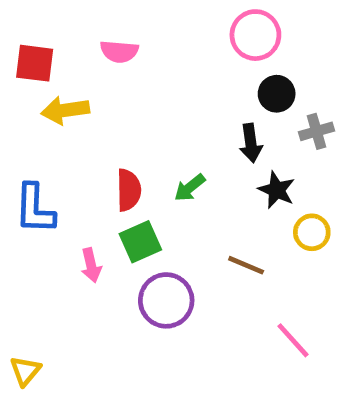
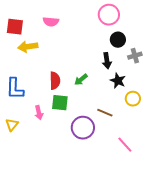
green square: (140, 242) -> (60, 103), turned 30
purple circle: (166, 300) -> (83, 128), moved
yellow triangle: (25, 371) -> (12, 125), moved

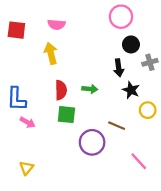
yellow arrow: (28, 47) -> (51, 53), moved, turned 84
green arrow: (81, 80) -> (90, 89), turned -136
pink arrow: (39, 113) -> (28, 122), moved, turned -48
yellow triangle: (12, 125) -> (26, 168), moved

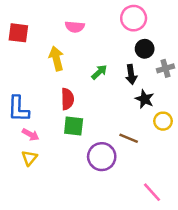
pink semicircle: (56, 24) -> (75, 27), moved
green arrow: (90, 89) -> (99, 72), moved, turned -48
pink line: (139, 161) -> (152, 192), moved
yellow triangle: (26, 168) -> (29, 158), moved

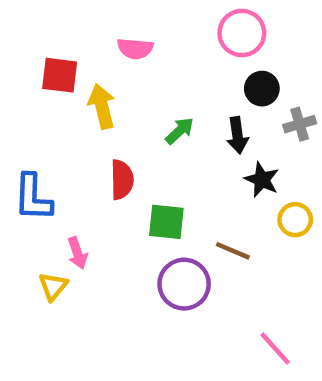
red square: (18, 33) -> (60, 75), moved
green square: (74, 126) -> (166, 222), moved
pink arrow: (31, 135) -> (77, 253), moved, turned 42

